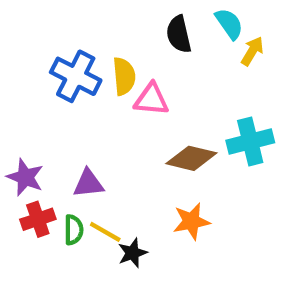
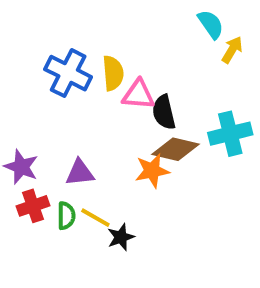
black semicircle: (179, 34) -> (164, 112), moved
orange star: (191, 221) -> (152, 171), moved

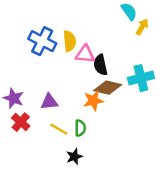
red cross: (33, 206) -> (21, 122), turned -30
green semicircle: (66, 216) -> (80, 128), moved
black star: (121, 237) -> (74, 157), moved

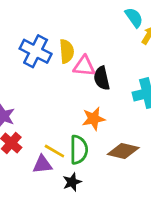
brown diamond: (108, 88) -> (123, 151), moved
purple triangle: (49, 102) -> (42, 165), moved
green semicircle: (80, 128) -> (79, 150), size x1.5

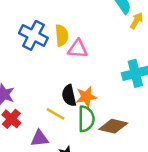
black semicircle: (102, 78) -> (69, 96), moved
green semicircle: (79, 150) -> (86, 119), moved
yellow line: (54, 151) -> (56, 114), moved

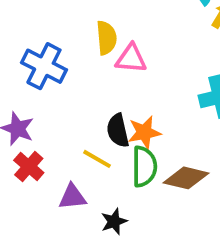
blue cross: (33, 35) -> (44, 66), moved

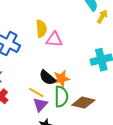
black semicircle: (118, 131) -> (47, 78), turned -36
purple triangle: (72, 197) -> (40, 105), moved, turned -42

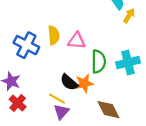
yellow semicircle: (41, 29) -> (54, 35), moved
green semicircle: (61, 97) -> (99, 61), moved
brown diamond: (83, 103) -> (108, 110), turned 50

